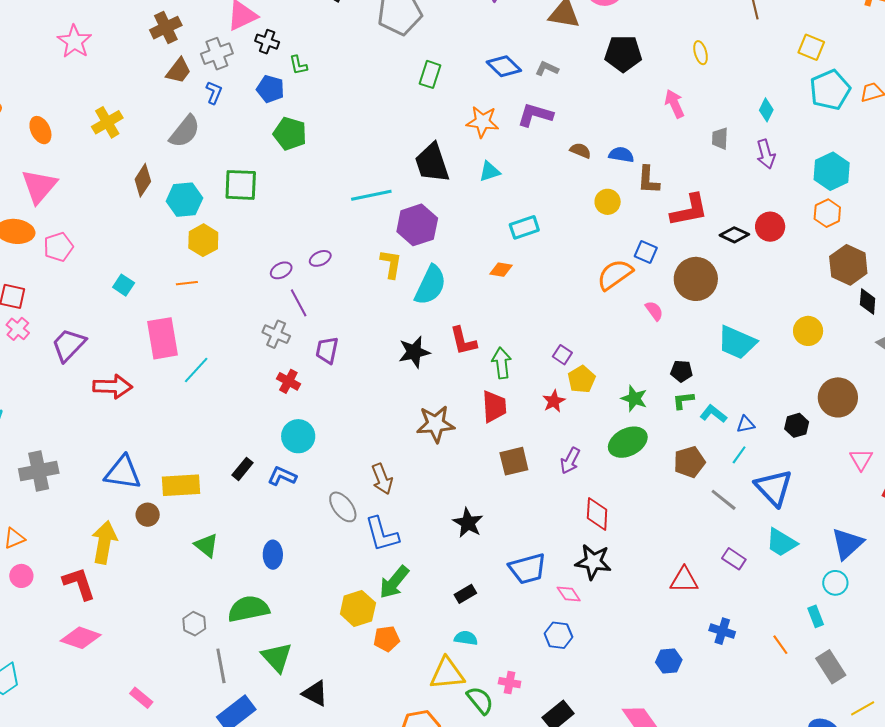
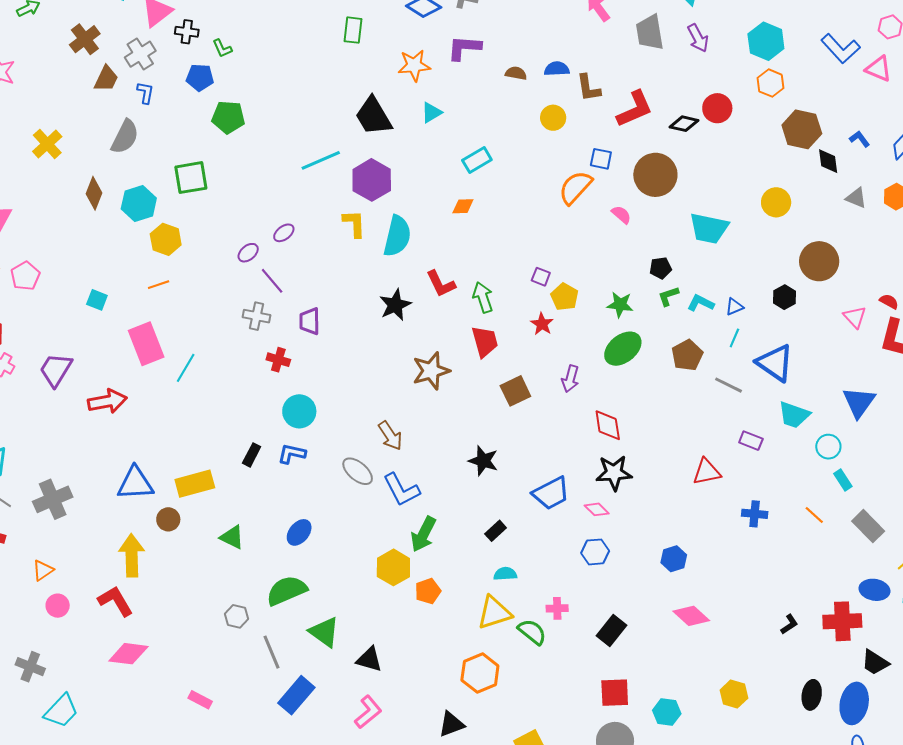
gray trapezoid: (720, 138) -> (650, 32), size x1.6
blue ellipse: (273, 555) -> (299, 532), turned 52
cyan circle: (835, 583) -> (828, 447), moved
blue hexagon: (669, 661) -> (674, 559), moved

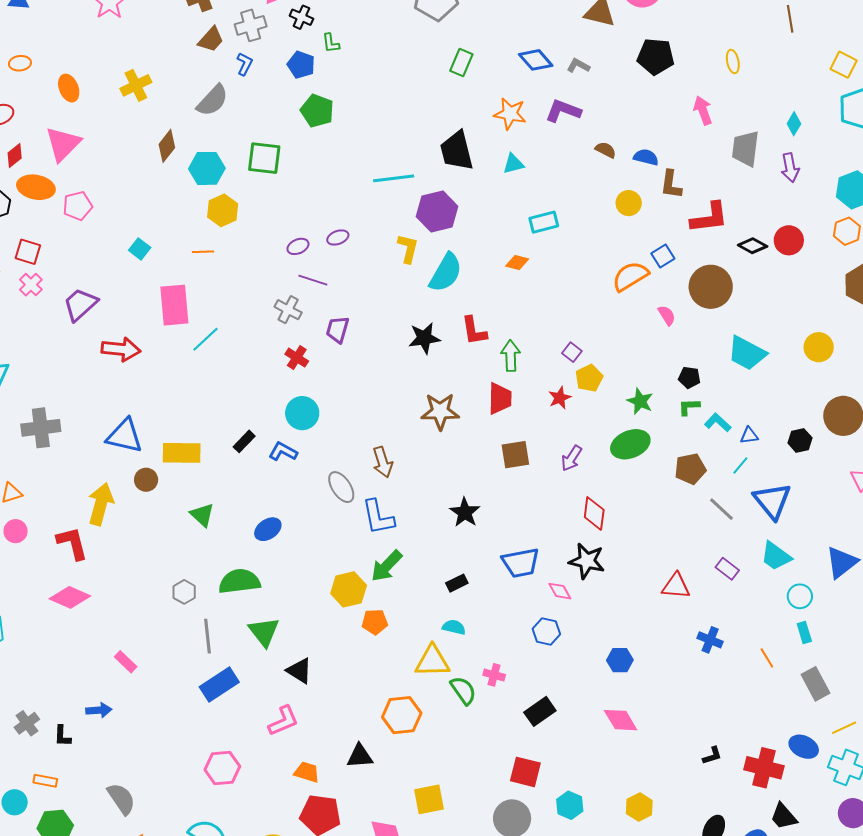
blue square: (601, 159) -> (663, 256), turned 30
purple line: (272, 281) -> (313, 280), turned -48

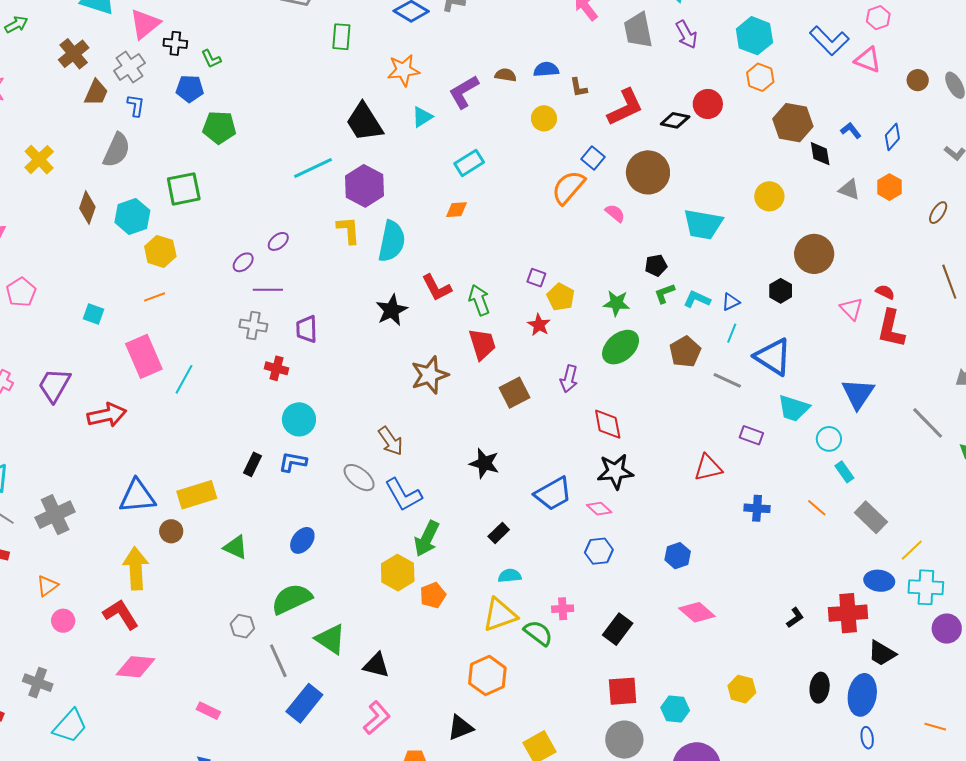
purple L-shape: (563, 111) -> (464, 92), moved, turned -33
brown L-shape: (671, 184) -> (578, 87), size x0.7

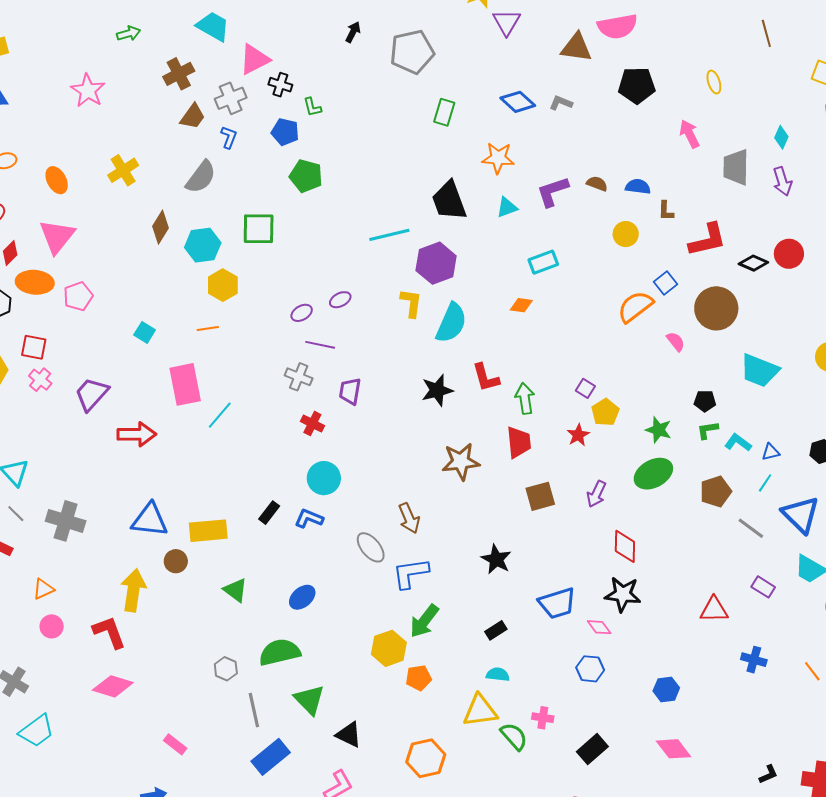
blue L-shape: (403, 495) -> (410, 573), turned 99
gray cross: (55, 515) -> (66, 521), turned 30
orange hexagon: (487, 676) -> (426, 758), moved

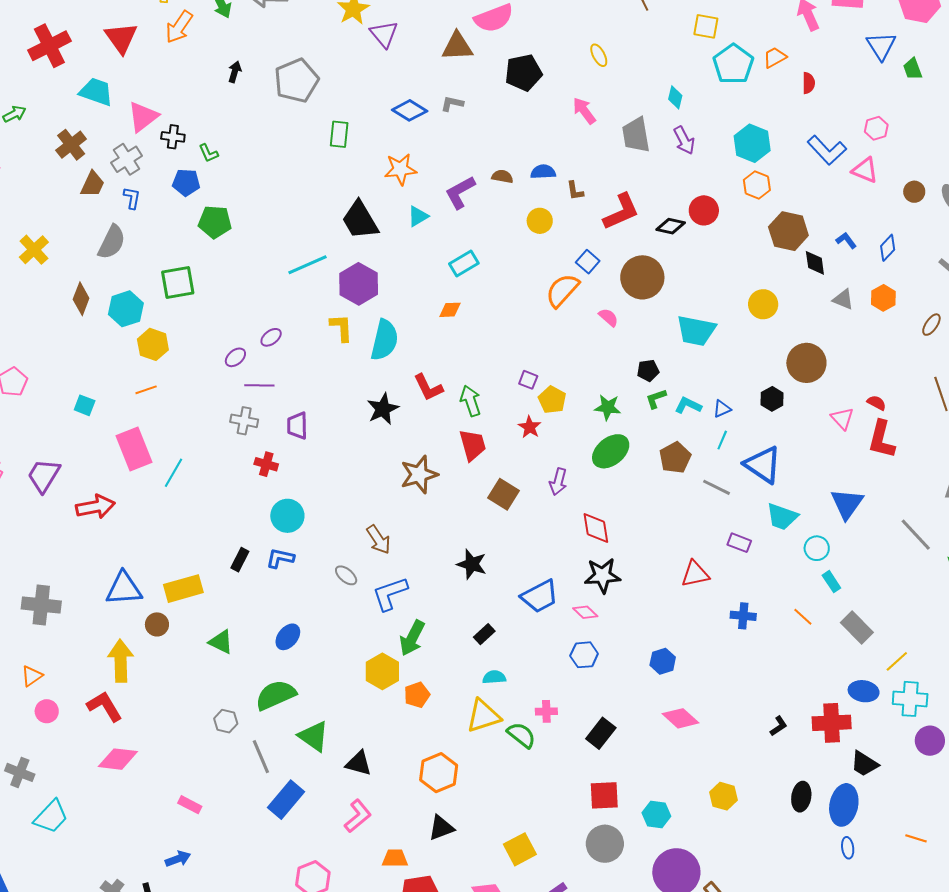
brown square: (540, 496) -> (504, 494), turned -32
gray ellipse: (371, 547) -> (346, 575), size x0.7

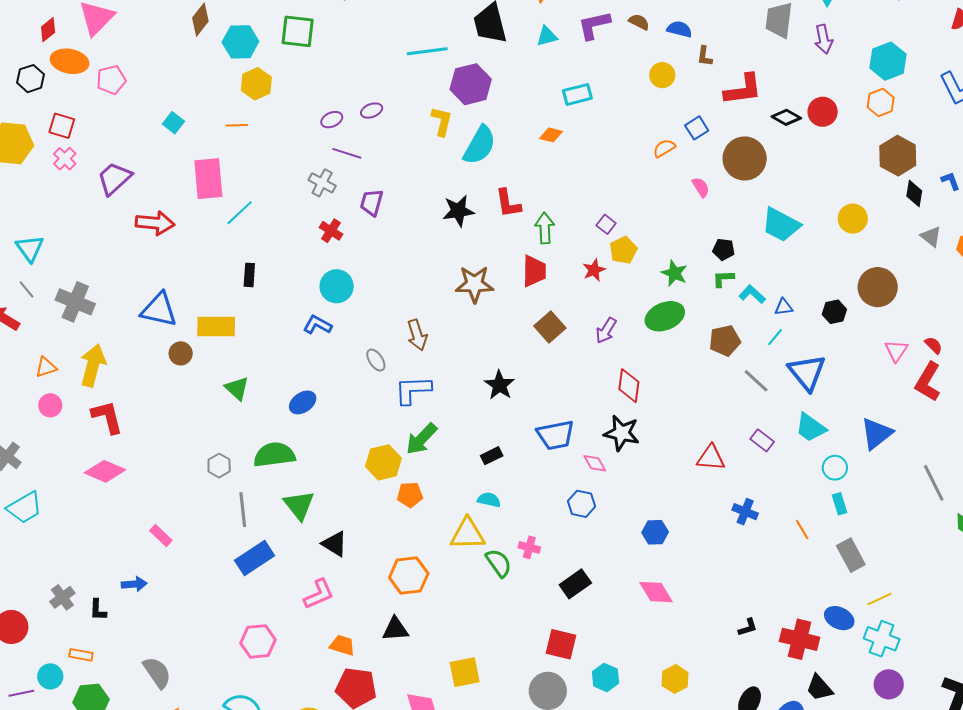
orange semicircle: (562, 290) -> (664, 148), size x0.6
black rectangle: (240, 560) -> (249, 275), moved, turned -40
yellow arrow: (121, 661) -> (93, 365), moved

